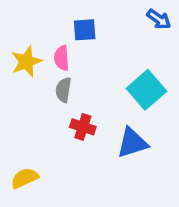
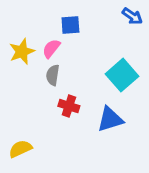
pink semicircle: (62, 58) -> (51, 49), turned 42

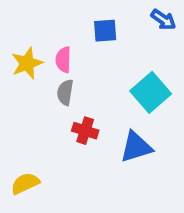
blue square: (70, 25) -> (105, 31), moved
pink semicircle: (51, 49) -> (63, 60), turned -36

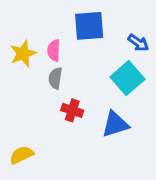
blue arrow: (163, 20) -> (138, 43), moved
blue square: (105, 31) -> (89, 26), size x1.5

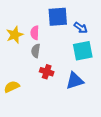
blue arrow: (138, 43) -> (81, 28), moved
cyan square: (128, 78) -> (83, 51), turned 30
yellow semicircle: (22, 155) -> (12, 87), moved

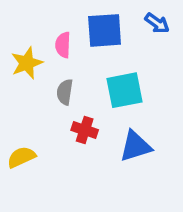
blue arrow: (81, 28) -> (157, 23), moved
pink semicircle: (35, 33) -> (63, 45), moved
cyan square: (83, 51) -> (124, 90), moved

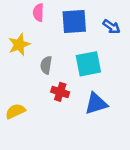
blue arrow: (157, 23) -> (111, 27), moved
pink semicircle: (63, 45) -> (38, 13), moved

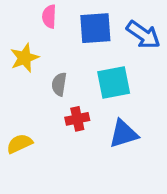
blue arrow: (111, 27) -> (143, 35), size x1.5
red cross: (60, 92) -> (77, 119), turned -30

